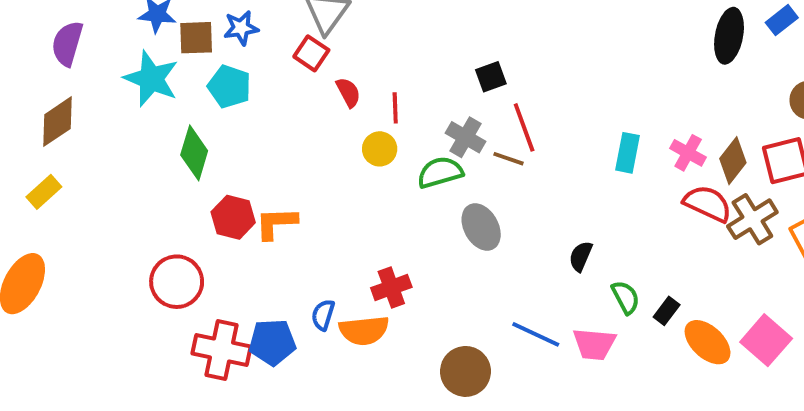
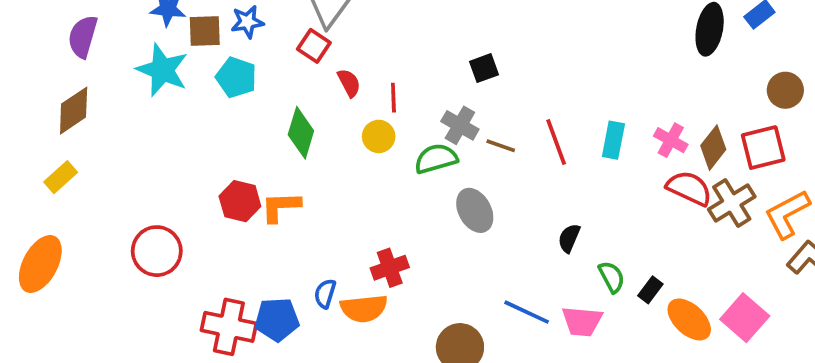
red line: (524, 127) -> (556, 142), moved
green diamond: (194, 153) -> (301, 133), moved
red circle: (177, 282) -> (157, 251), moved

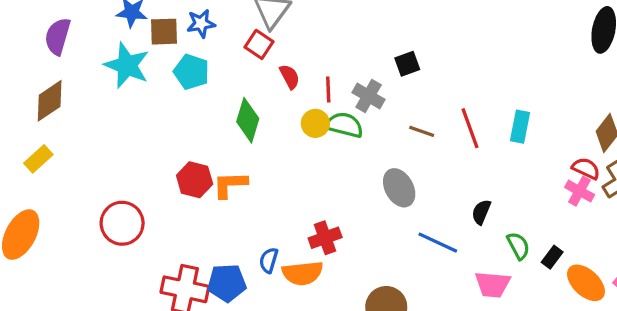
gray cross: (460, 125) -> (369, 96), moved
pink cross: (671, 140) -> (580, 191), moved
green semicircle: (436, 159) -> (344, 125), moved, turned 30
red semicircle: (689, 188) -> (586, 168), size x0.7
blue line: (527, 312) -> (438, 243), moved

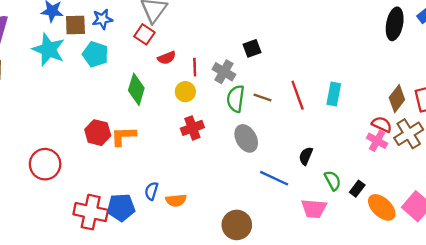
red semicircle: (290, 77) -> (167, 58), turned 96
green semicircle: (344, 125) -> (236, 99), moved, turned -96
red cross: (325, 238) -> (192, 128), moved
orange semicircle: (302, 273) -> (176, 200), size x0.7

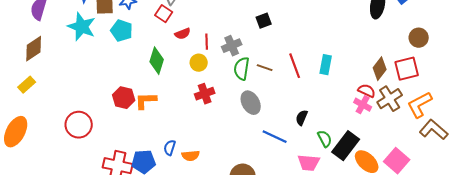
black square: (252, 48) -> (264, 21), moved
gray cross: (224, 72) -> (232, 46), turned 36
black rectangle: (357, 189) -> (346, 146), size x2.0

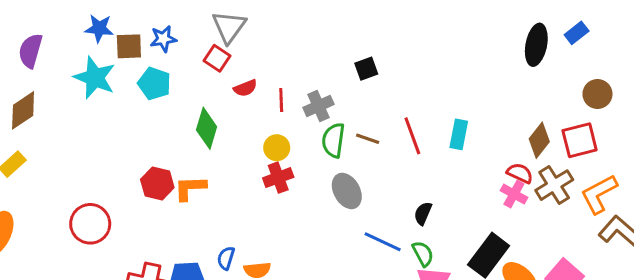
yellow circle: (199, 63) -> (277, 148), moved
green semicircle: (325, 139) -> (423, 254), moved

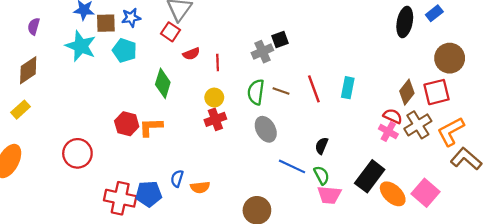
purple semicircle: (31, 51) -> (34, 26), size x0.7
brown circle: (597, 94) -> (450, 58), size x1.4
gray cross: (318, 106) -> (262, 52), moved

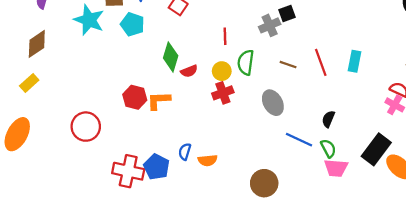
red semicircle: (191, 54) -> (189, 71), moved
green semicircle: (256, 92) -> (246, 62), moved
blue pentagon: (149, 194) -> (156, 167), turned 30

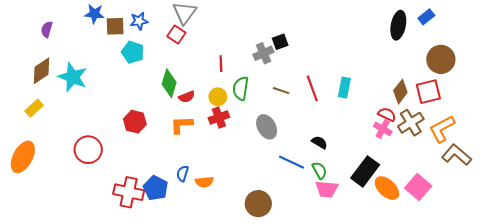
cyan star: (89, 20) -> (73, 77), moved
orange L-shape: (159, 100) -> (182, 125), moved
black semicircle: (328, 119) -> (319, 142), turned 98

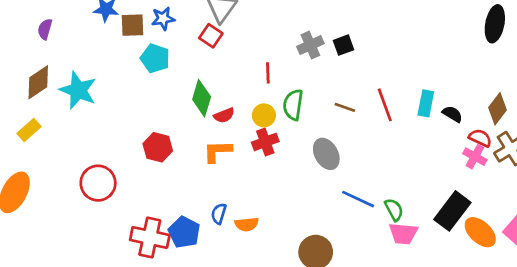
gray cross: (263, 53) -> (310, 45), moved
black semicircle: (319, 142) -> (452, 114), moved

